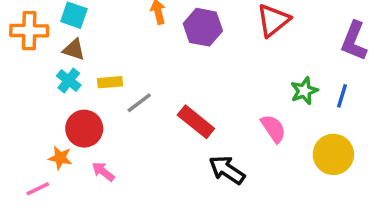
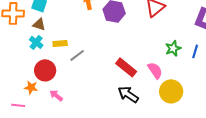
red rectangle: (196, 122) -> (126, 67), moved
yellow circle: (333, 154) -> (171, 91), moved
pink line: (38, 189) -> (18, 105), turned 32

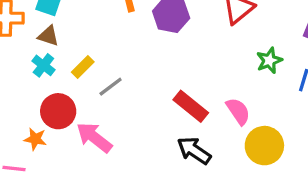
yellow rectangle: (60, 43) -> (83, 67), turned -40
green star: (173, 48) -> (269, 60), moved
pink arrow: (56, 95) -> (94, 137), moved, size x1.6

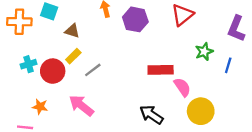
brown triangle: (48, 36) -> (72, 31), moved
cyan cross: (43, 65) -> (29, 64), moved, turned 35
red rectangle: (191, 106) -> (161, 70), moved, turned -40
red circle: (58, 111) -> (53, 71), moved

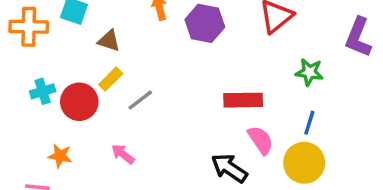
green star: (204, 52) -> (309, 72), turned 30
blue line: (228, 65) -> (309, 123), moved
pink semicircle: (182, 87) -> (261, 140), moved
pink arrow: (81, 105) -> (123, 154), size x0.6

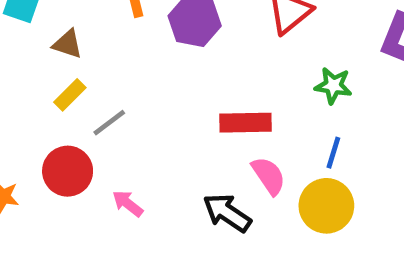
red circle: (79, 102) -> (68, 171), moved
pink arrow: (123, 154) -> (128, 203), moved

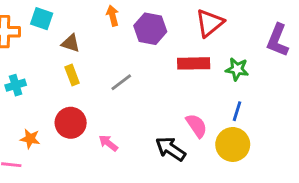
yellow rectangle: (70, 95) -> (72, 75), turned -66
gray line: (109, 123) -> (121, 82), moved
red rectangle: (246, 123) -> (194, 63), moved

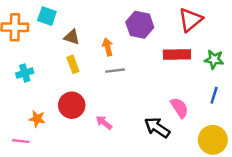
orange arrow: (113, 16) -> (108, 47), moved
gray line: (121, 82) -> (115, 71), turned 30
yellow circle: (233, 144) -> (213, 140), moved

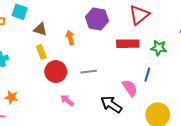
gray line: (115, 71) -> (89, 72), moved
blue line: (214, 95) -> (147, 75), moved
red circle: (72, 105) -> (56, 72), moved

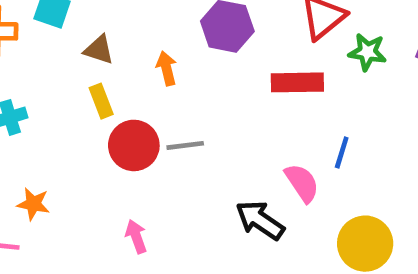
green star: (159, 48) -> (367, 52), moved
gray line: (89, 72) -> (185, 145), moved
pink arrow: (67, 100) -> (136, 237), moved, turned 32

